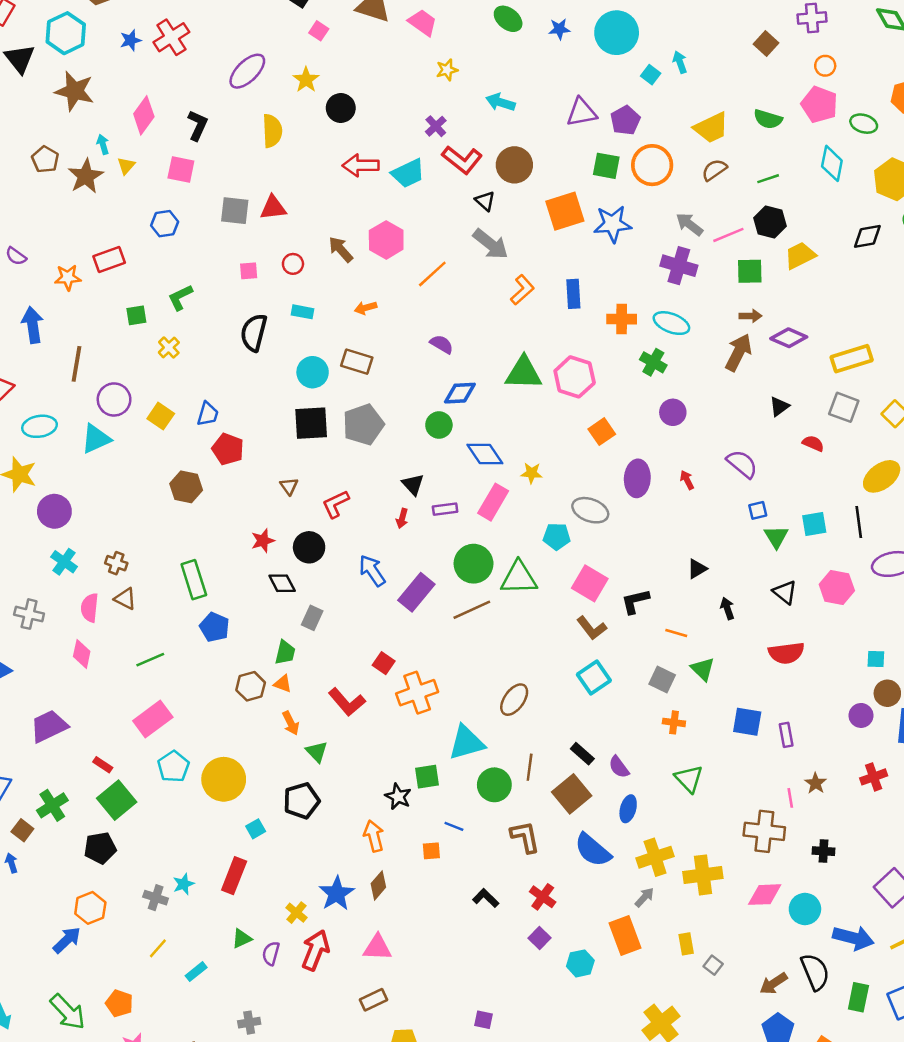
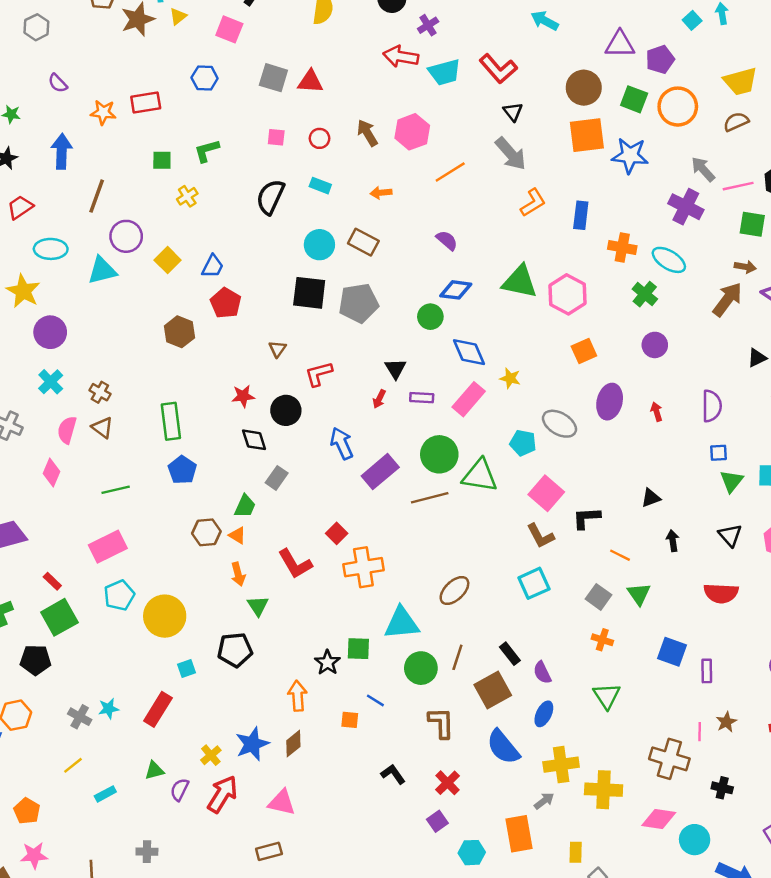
purple cross: (436, 126) -> (428, 25), moved
brown circle: (514, 165) -> (584, 88), moved
purple semicircle: (742, 464) -> (712, 406), turned 40

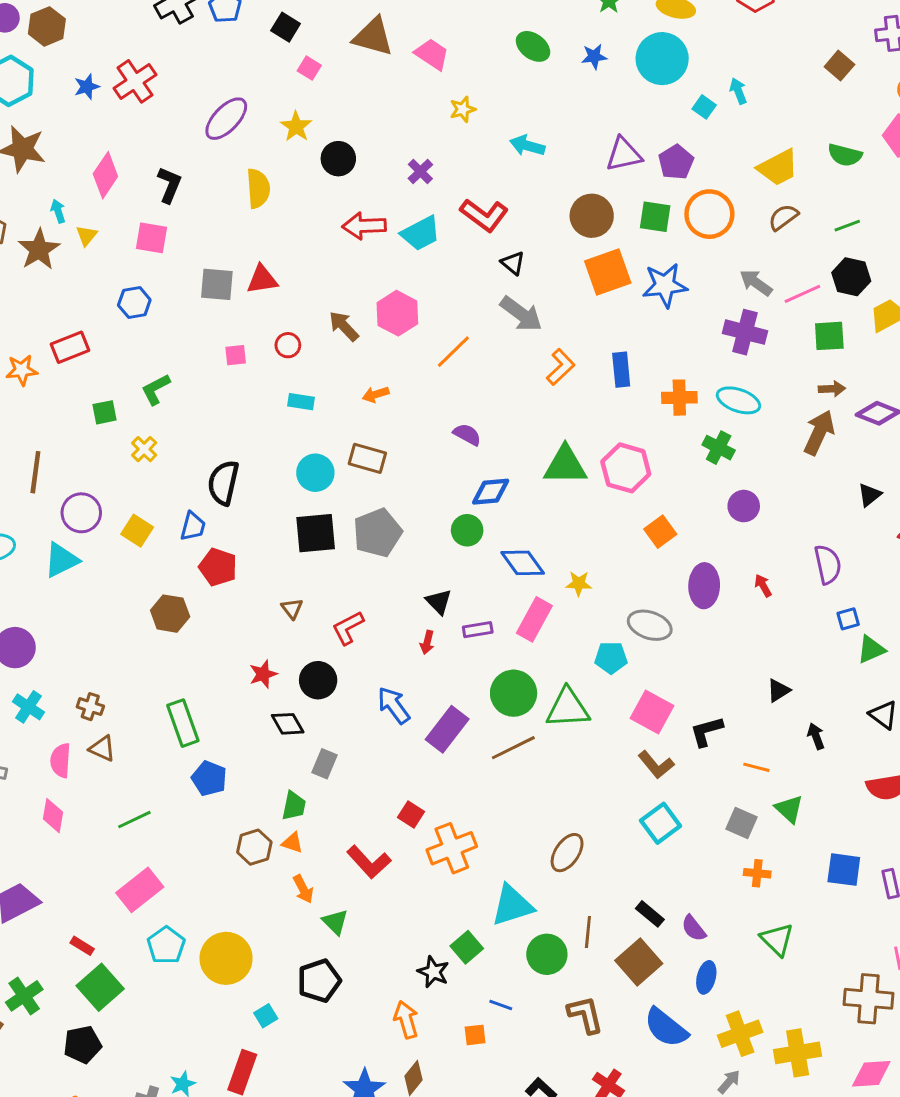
purple cross: (428, 25) -> (420, 171), moved
black semicircle: (270, 197) -> (223, 483), moved
green triangle: (732, 481) -> (871, 649), turned 40
green square: (358, 649) -> (467, 947), turned -30

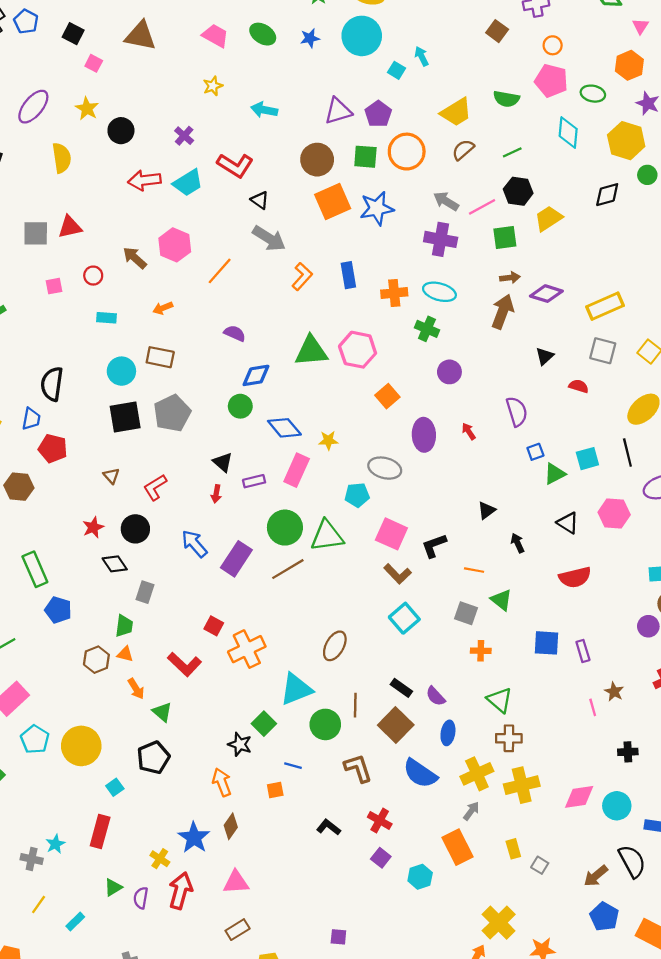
pink trapezoid: (432, 54) -> (215, 36), moved
brown cross: (869, 999) -> (509, 738), moved, size x0.7

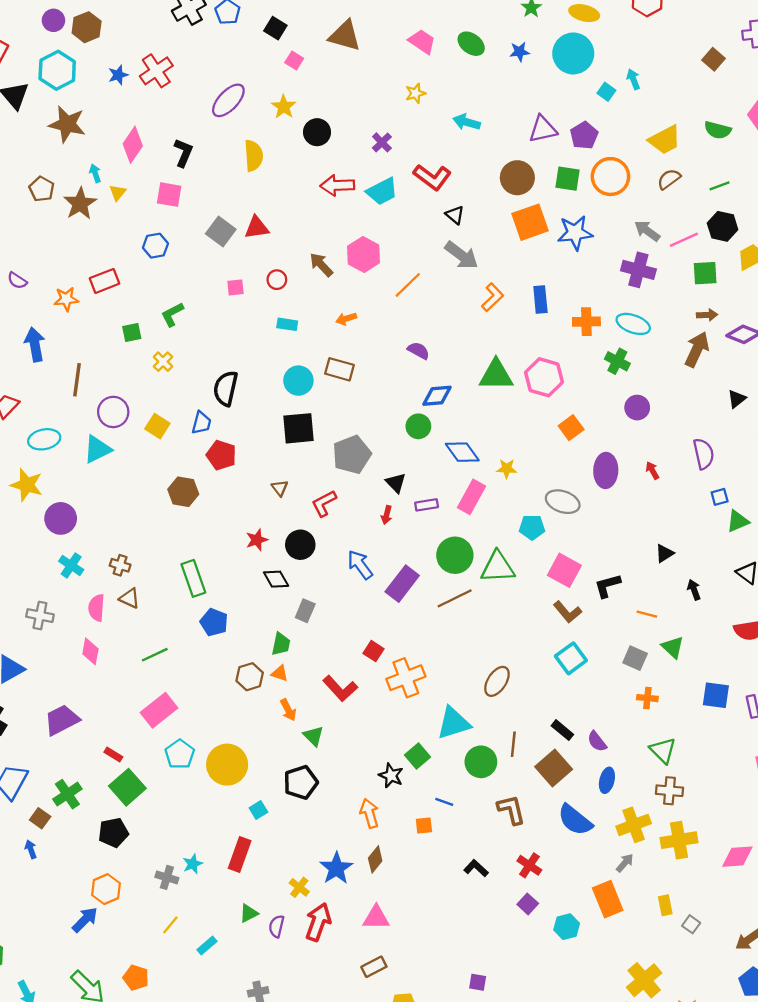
gray square: (36, 233) -> (221, 231), turned 32
gray pentagon: (172, 413) -> (352, 455), moved

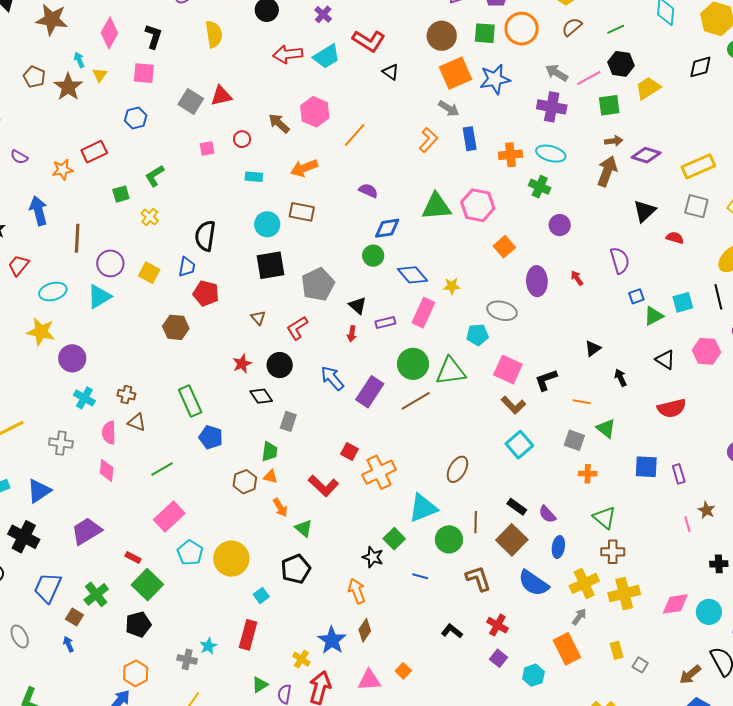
gray arrow: (461, 255) -> (449, 108), moved, size x0.7
orange arrow: (346, 319) -> (304, 168), size x1.5
black triangle: (737, 399) -> (645, 211), size x1.4
orange square: (424, 826) -> (403, 671), moved, turned -35

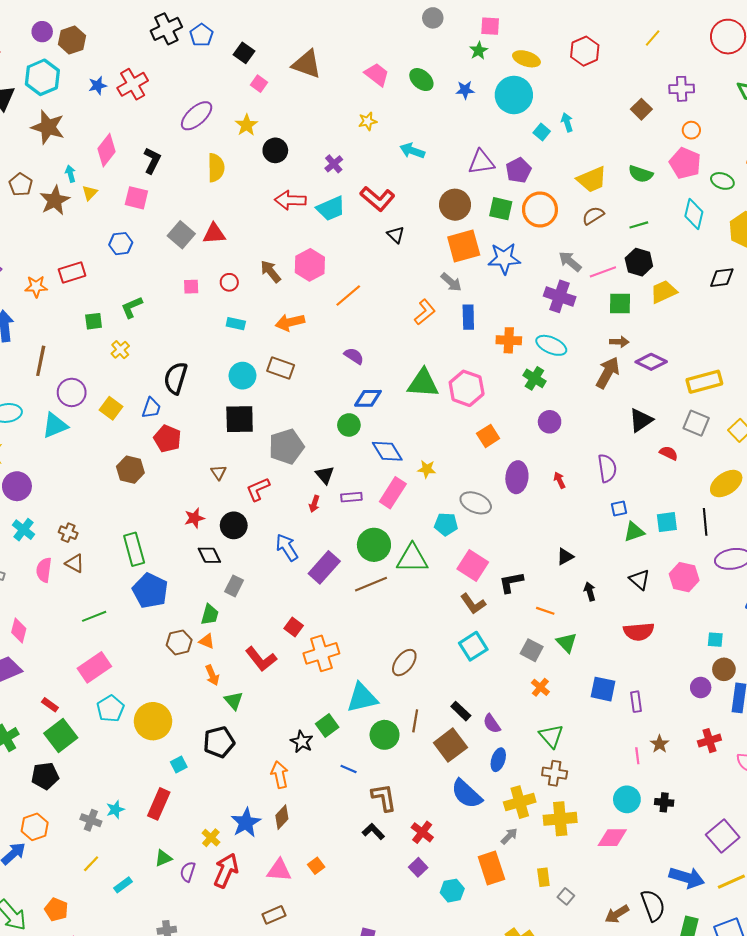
blue pentagon: (211, 437) -> (150, 591), size x1.4
pink diamond: (107, 470) -> (19, 631), moved
orange cross: (588, 474) -> (540, 687), turned 30
brown L-shape: (478, 578) -> (384, 797), moved
cyan circle: (709, 612) -> (627, 799), moved

